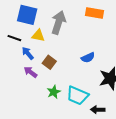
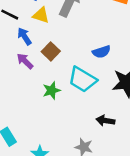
cyan trapezoid: (77, 95) -> (82, 79), moved

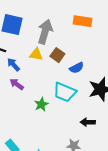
yellow triangle: (41, 15) -> (36, 54), moved
brown square: (51, 51) -> (57, 55), moved

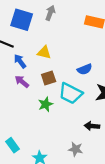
gray arrow: (45, 32) -> (50, 13), moved, size x0.6
brown square: (57, 55) -> (49, 78), moved, turned 32

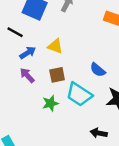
blue arrow: (20, 61) -> (28, 53), turned 88
blue semicircle: (85, 69) -> (98, 70), turned 56

